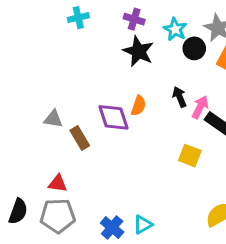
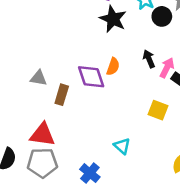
brown rectangle: (80, 138) -> (62, 95), turned 48
red triangle: (58, 183) -> (42, 135), size x1.5
cyan triangle: (143, 225) -> (122, 146), moved, turned -48

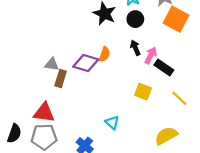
black circle: (162, 16) -> (135, 19), moved
purple diamond: (91, 77) -> (86, 63), turned -55
gray triangle: (39, 78) -> (52, 64), moved

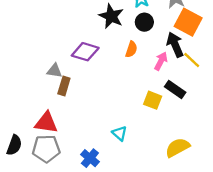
black arrow: (135, 48) -> (175, 45), moved, size x1.5
orange semicircle: (105, 54) -> (131, 49), moved
purple diamond: (86, 63) -> (85, 52), moved
black rectangle: (164, 68) -> (175, 90), moved
yellow line: (179, 98) -> (192, 60), moved

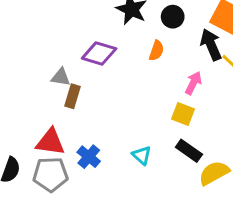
pink arrow: (161, 61) -> (193, 83), moved
black rectangle: (175, 90) -> (189, 151), moved
blue cross: (90, 158) -> (89, 157), moved

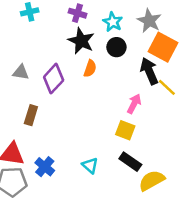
orange semicircle: (156, 51) -> (90, 69), moved
purple diamond: (99, 54) -> (54, 79), turned -64
gray triangle: (61, 77) -> (21, 72), moved

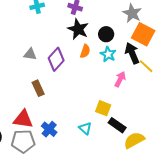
cyan star: (113, 22) -> (108, 54), moved
brown rectangle: (31, 115) -> (38, 88), turned -42
yellow square: (125, 130) -> (103, 108), moved

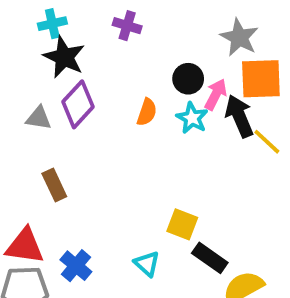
black star: (78, 29) -> (64, 57), moved
orange square: (143, 34) -> (261, 79), turned -30
purple diamond: (56, 59) -> (78, 104), moved
pink arrow: (120, 79) -> (216, 94), moved

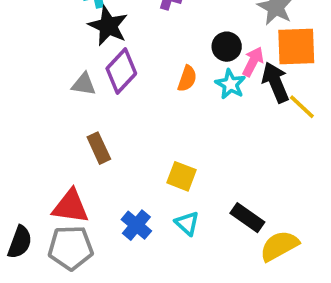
yellow square: (182, 224) -> (182, 176), moved
blue cross: (76, 266) -> (136, 225), moved

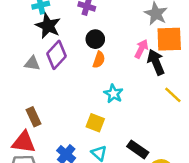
black circle: (227, 47) -> (95, 39), moved
cyan star: (230, 84) -> (113, 94), moved
yellow line: (302, 107) -> (173, 95), moved
brown rectangle: (99, 148) -> (33, 117), moved

